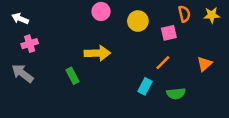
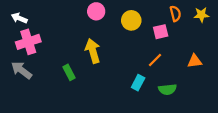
pink cross: (30, 44) -> (28, 42), size x1.5
yellow arrow: (97, 53) -> (93, 51), turned -105
orange triangle: (205, 64) -> (195, 61), turned 35

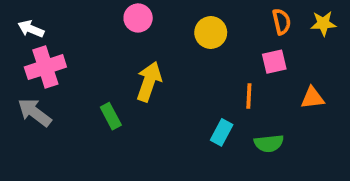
pink circle: (96, 11) -> (138, 18), moved
pink square: (161, 32) -> (274, 62), moved
yellow arrow: (93, 51) -> (149, 82), turned 35
orange line: (155, 60) -> (249, 96), turned -42

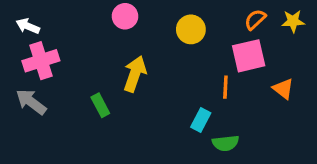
orange semicircle: (282, 22) -> (255, 20), turned -120
pink square: (274, 62) -> (249, 56), size x1.5
orange triangle: (312, 98) -> (283, 89), turned 45
green semicircle: (269, 143) -> (225, 143), moved

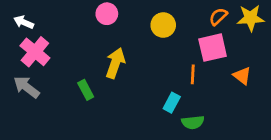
yellow star: (293, 21) -> (251, 18), size x1.4
pink cross: (41, 61) -> (35, 52), turned -32

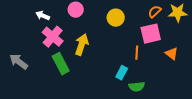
white arrow: (24, 22) -> (43, 16), moved
pink cross: (35, 52) -> (53, 37), moved
green rectangle: (86, 90) -> (61, 64), size x1.5

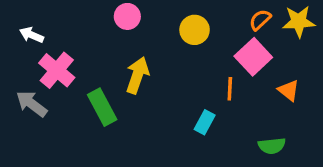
white arrow: (43, 16) -> (32, 35), moved
pink square: (151, 34) -> (253, 57), turned -30
pink cross: (53, 37) -> (57, 70), moved
green semicircle: (137, 87) -> (272, 146), moved

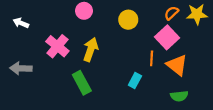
pink cross: (57, 70) -> (57, 46), moved
orange triangle: (289, 90) -> (177, 65), moved, size x1.5
gray arrow: (32, 104) -> (21, 68), turned -35
green rectangle: (102, 107) -> (82, 83), moved

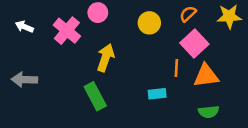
orange semicircle: (171, 13) -> (188, 14), moved
pink cross: (57, 46) -> (67, 31), moved
orange triangle: (177, 65) -> (206, 76), turned -45
cyan rectangle: (135, 81) -> (157, 94), turned 56

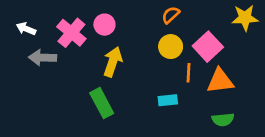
pink circle: (98, 13) -> (104, 25), moved
orange semicircle: (188, 14) -> (171, 15), moved
yellow circle: (149, 23) -> (171, 47), moved
gray arrow: (24, 80) -> (43, 58), moved

